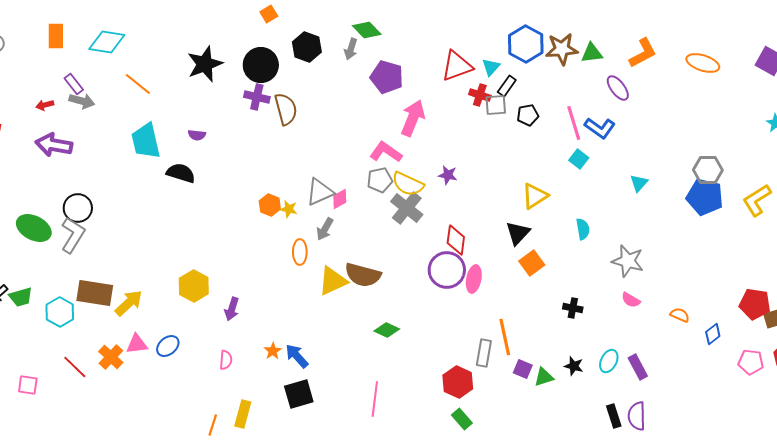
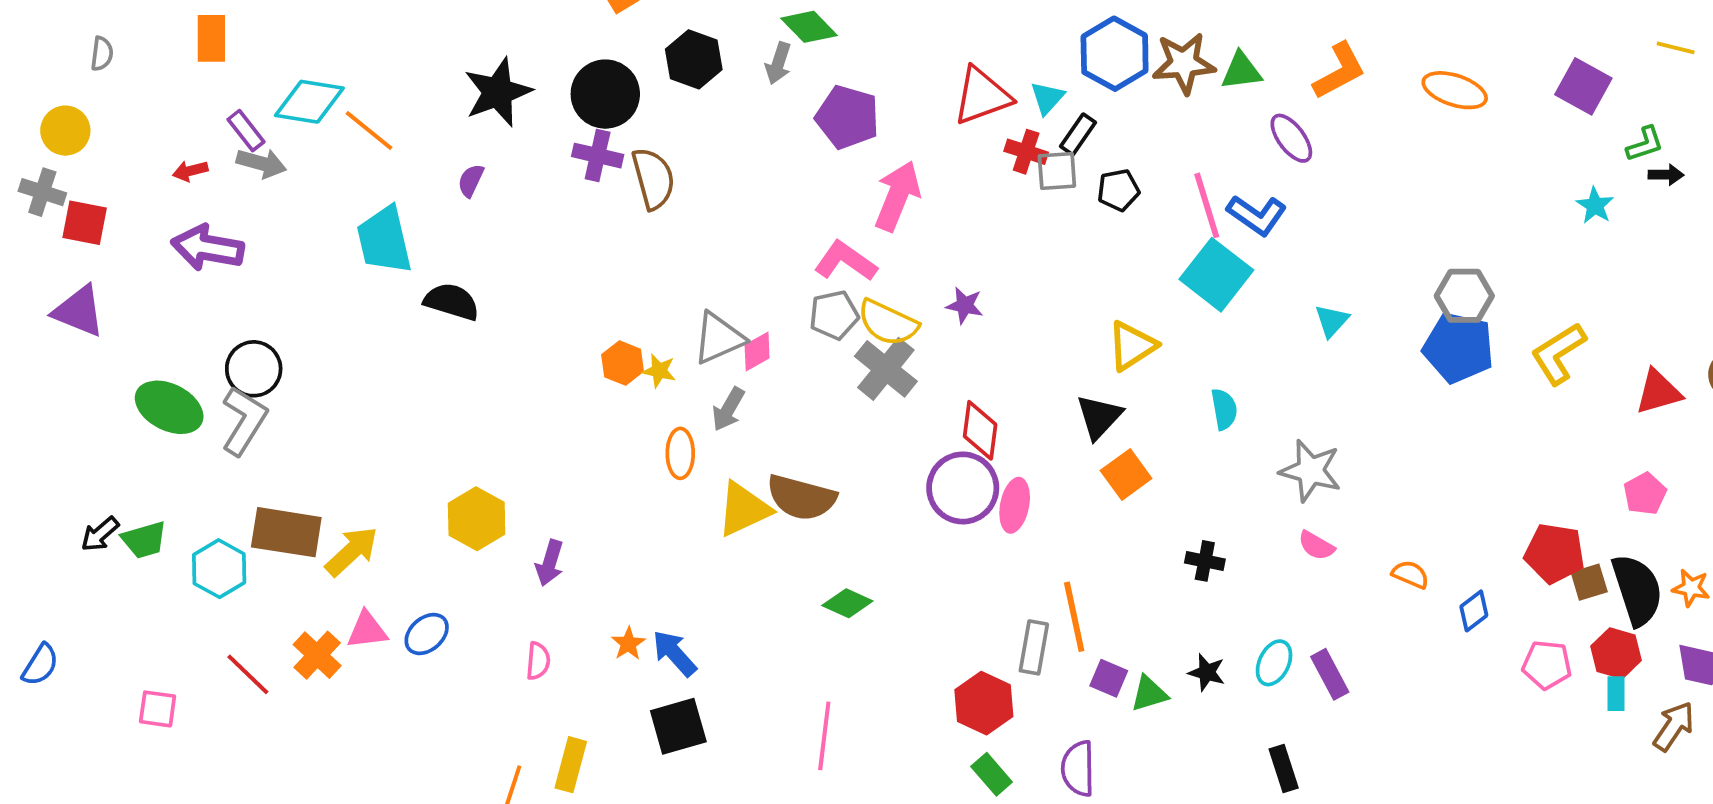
cyan diamond: (107, 42) -> (309, 102), moved
purple semicircle: (197, 135) -> (471, 181), moved, turned 108
cyan square: (579, 159) -> (1216, 275), size x1.8
purple semicircle: (637, 416) -> (1078, 769), moved

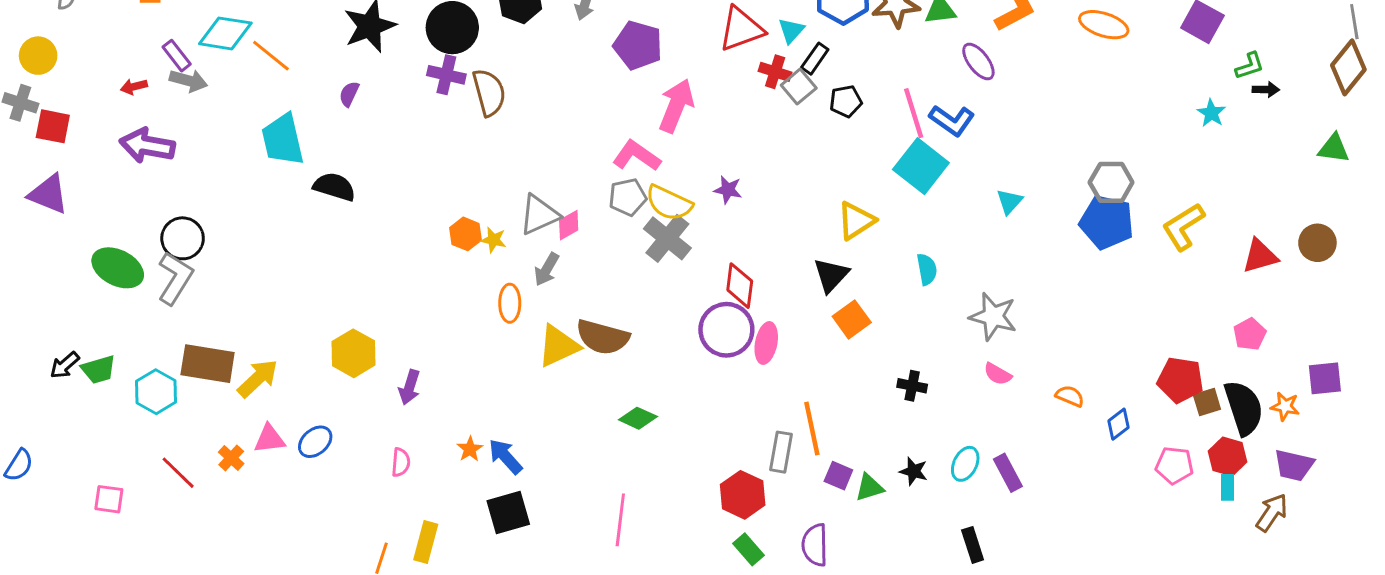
gray square: (1057, 171) -> (799, 87), turned -36
orange cross: (317, 655) -> (231, 458), size x0.7

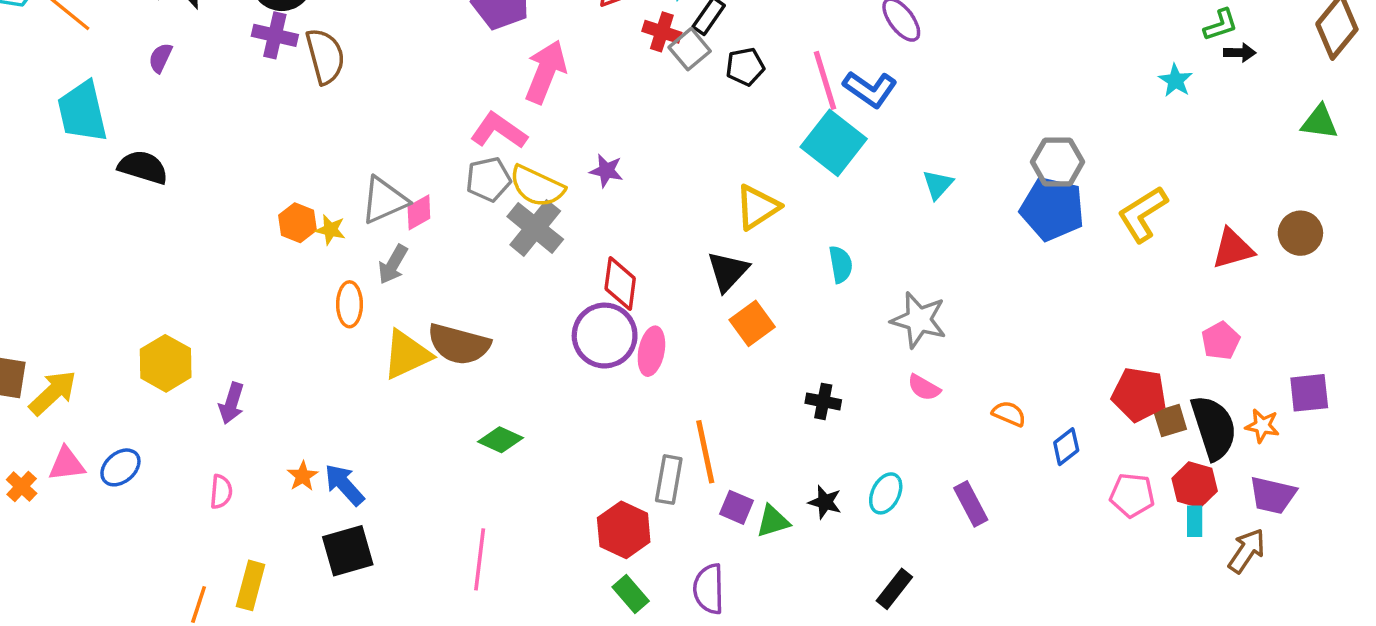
purple rectangle: (1008, 473) -> (971, 504), moved
black rectangle: (973, 545) -> (894, 589), turned 56

